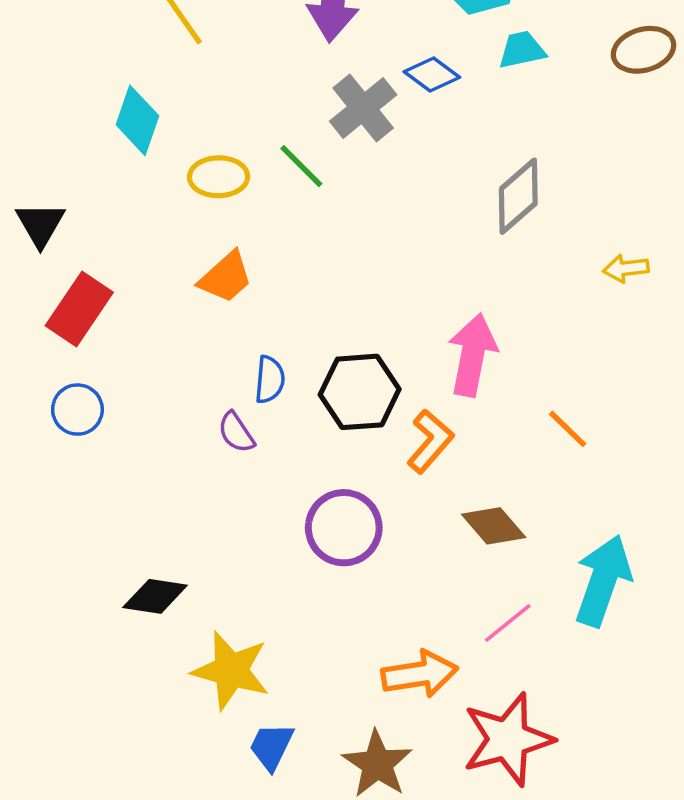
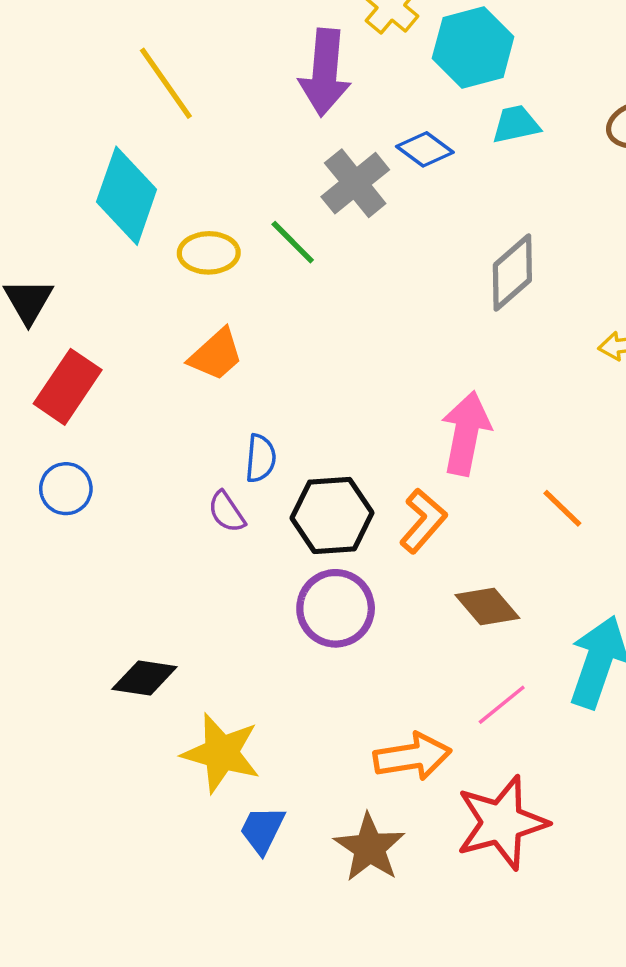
cyan diamond: (137, 120) -> (127, 196), size x1.4
black hexagon: (360, 392) -> (332, 515), moved

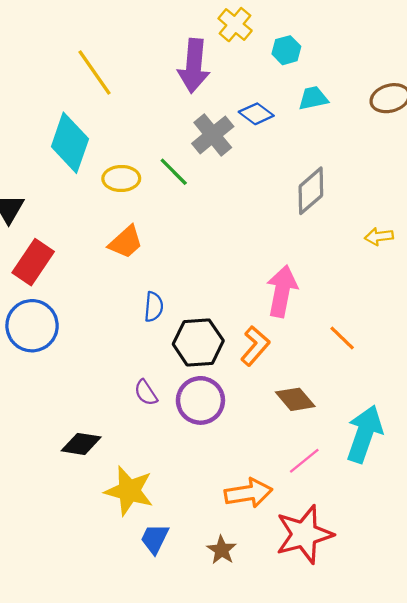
cyan hexagon: (473, 47) -> (286, 50), size x0.6
blue circle: (66, 489) -> (32, 326), size x1.6
purple semicircle: (227, 512) -> (146, 393), moved
brown star: (369, 848) -> (222, 550), size x0.7

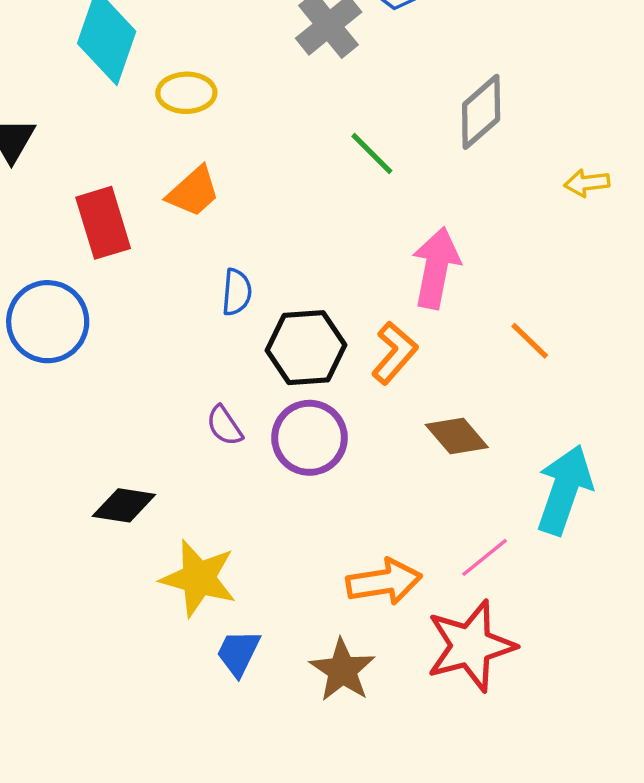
green line: (174, 172) -> (372, 153), moved
red rectangle: (33, 262) -> (103, 223), moved, turned -51
pink line: (304, 461) -> (485, 557), moved
brown star: (222, 550) -> (342, 670), size x1.4

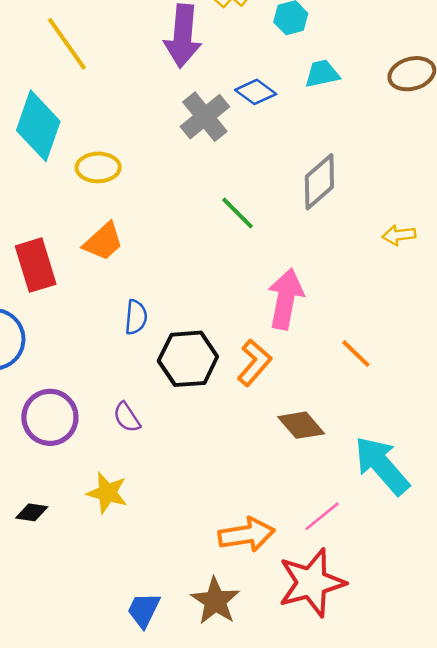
purple circle: (309, 438) -> (50, 417), moved
cyan arrow: (564, 490) -> (382, 466), turned -60
black diamond: (124, 505) -> (32, 512), moved, size x0.7
yellow star: (199, 578) -> (107, 493), moved, size x0.7
blue trapezoid: (238, 653) -> (144, 610), moved

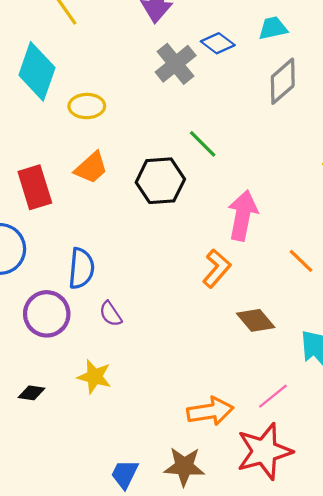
gray diamond: (319, 182) -> (283, 81), moved
blue semicircle: (136, 317) -> (81, 268), moved, size x1.4
black hexagon: (188, 359) -> (160, 181), moved
brown star: (215, 601) -> (184, 466), turned -30

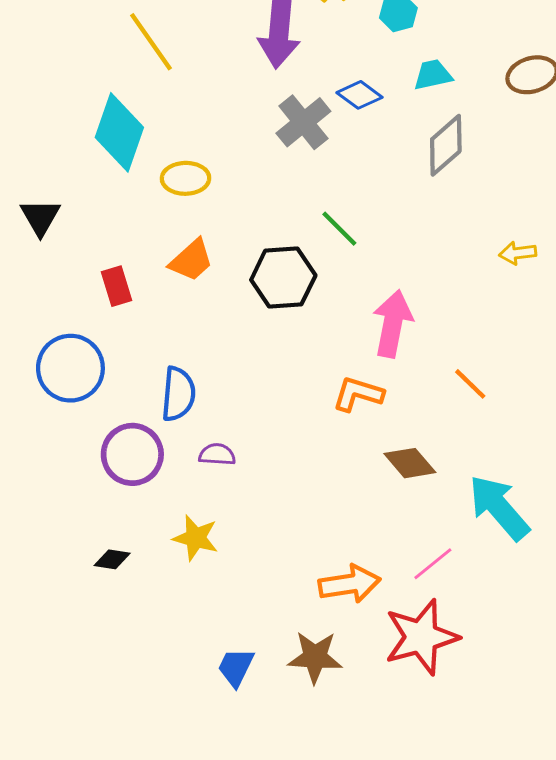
red rectangle: (35, 187) -> (116, 286), size x0.7
orange L-shape: (217, 268) -> (358, 394), turned -114
purple semicircle: (111, 314) -> (217, 454), turned 128

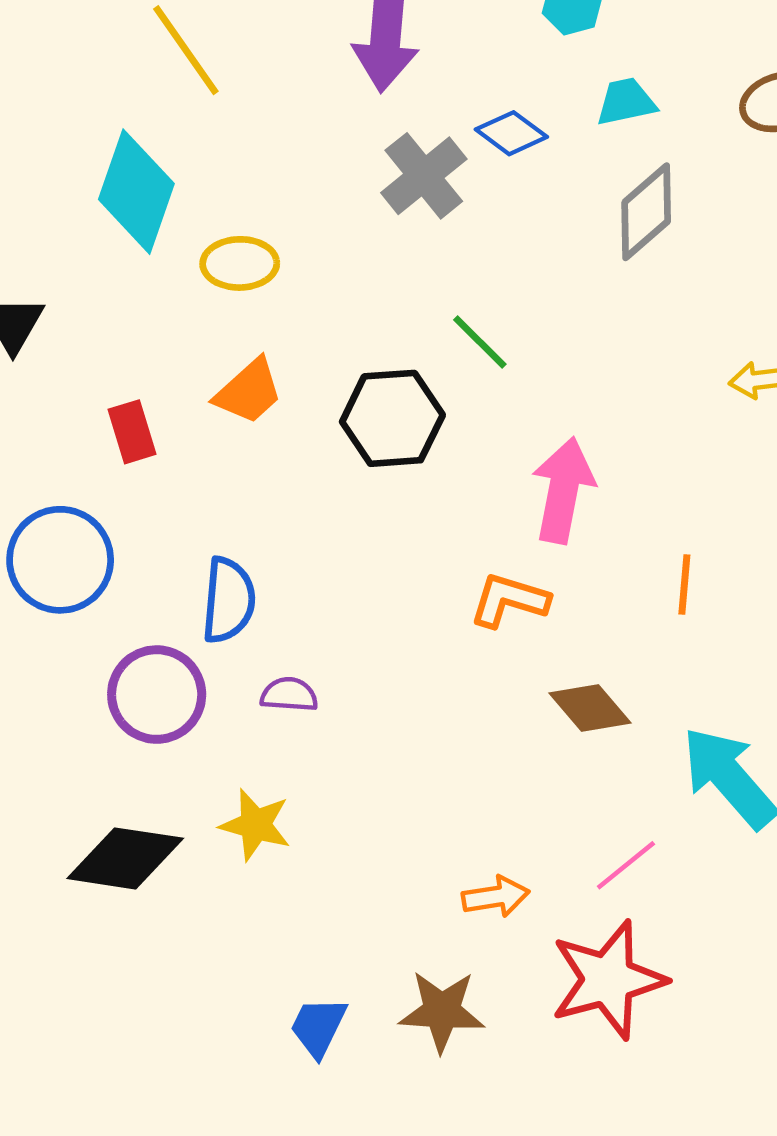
orange line: (470, 384) -> (684, 585), turned 51
black diamond: (112, 559) -> (125, 858), size x2.0
orange arrow: (349, 584) -> (496, 897), size x0.7

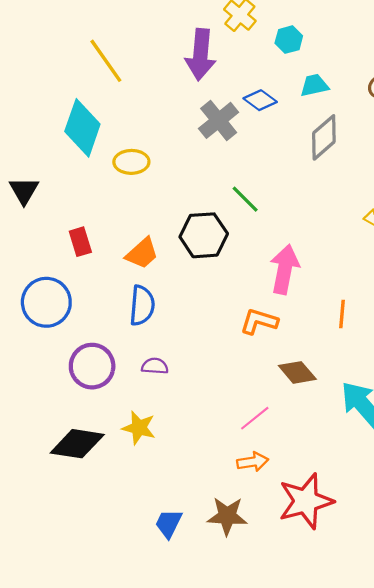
orange trapezoid: (249, 391) -> (142, 253), moved
blue semicircle: (228, 600) -> (142, 305), moved
pink line: (626, 865) -> (255, 418), moved

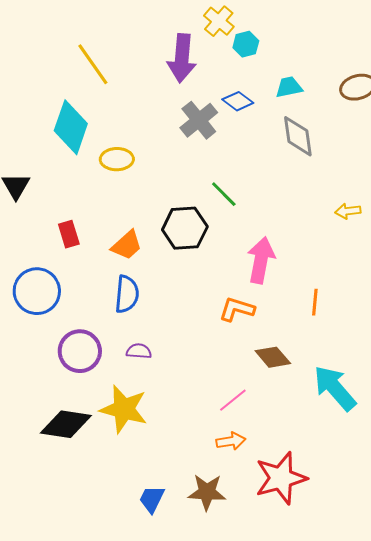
cyan hexagon: (289, 40) -> (246, 44), moved
gray diamond: (324, 137) -> (298, 136), turned -57
yellow star: (139, 428) -> (124, 409), size x1.5

